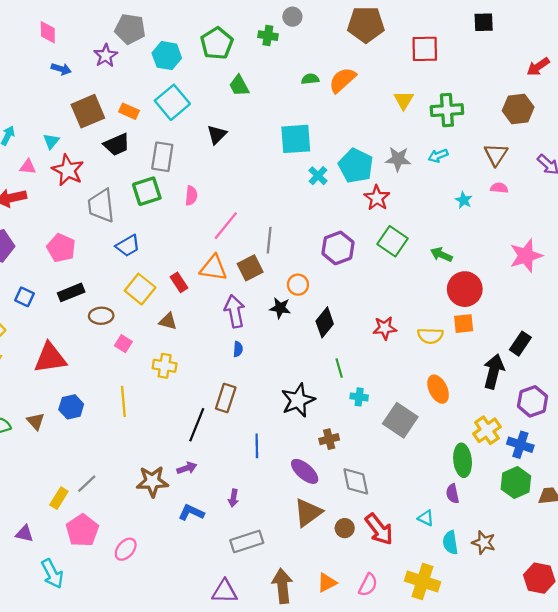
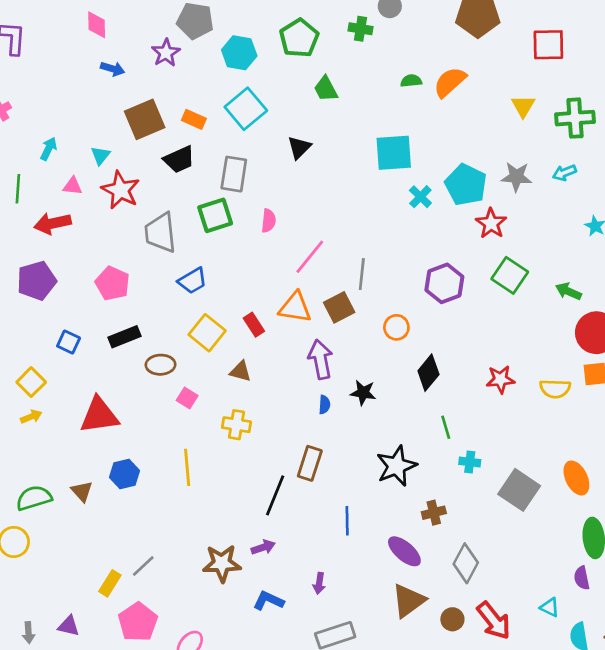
black star: (280, 308) -> (363, 393), moved
orange ellipse: (438, 389) -> (576, 478), moved
gray diamond: (356, 481) -> (466, 563), turned 40

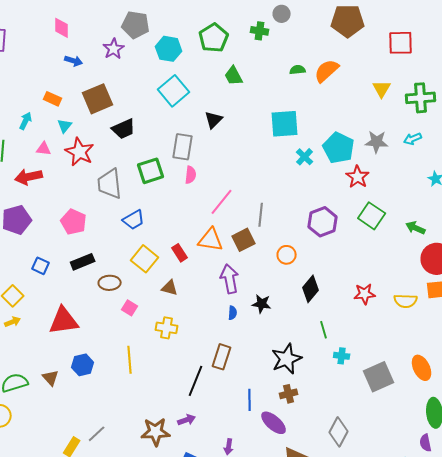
orange rectangle: (194, 119) -> (53, 99), moved
gray rectangle: (234, 174) -> (183, 147), moved
gray square: (519, 490) -> (379, 377), turned 32
brown cross: (434, 513) -> (289, 394), moved
purple ellipse: (404, 551) -> (274, 423), moved

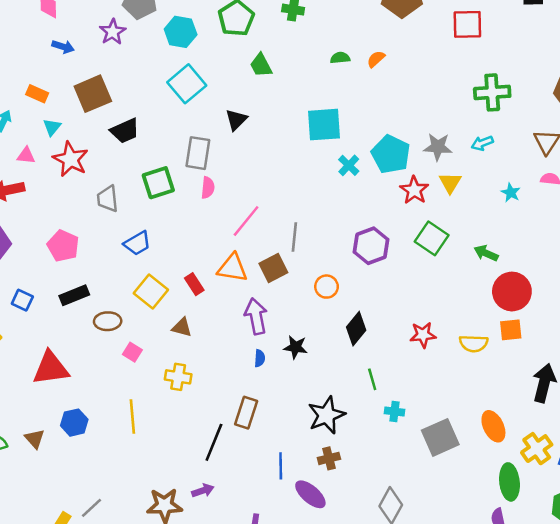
orange semicircle: (327, 71) -> (376, 59), size x0.6
yellow triangle: (382, 89) -> (450, 183), moved
gray trapezoid: (110, 184) -> (108, 199), size x0.7

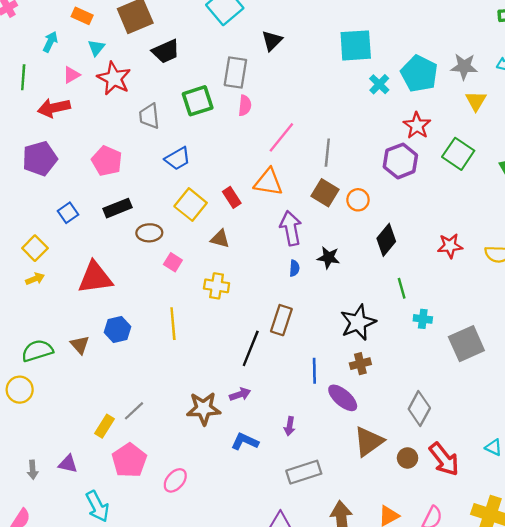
pink triangle: (26, 156) -> (72, 75), turned -36
red star: (414, 190) -> (417, 126), moved
brown square: (273, 268) -> (325, 193), moved, turned -32
blue square: (22, 300) -> (68, 213), turned 30

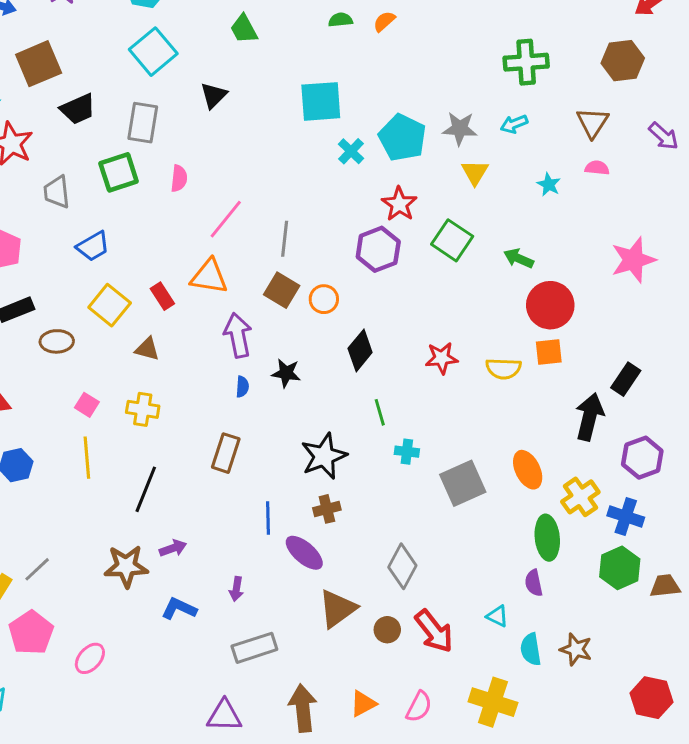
gray rectangle: (235, 72) -> (143, 123), moved
pink square: (173, 262) -> (87, 405), moved
black line: (251, 348) -> (146, 489), moved

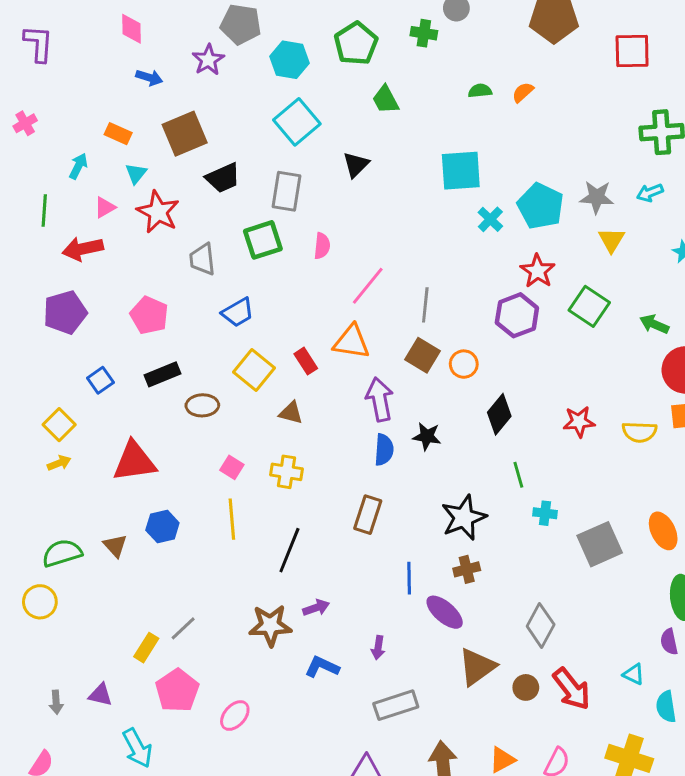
blue semicircle: (242, 387) -> (384, 450), size x1.5

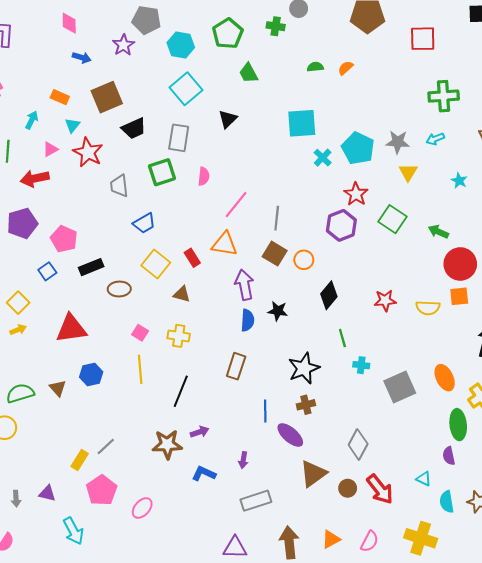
pink pentagon: (149, 315) -> (64, 239), moved

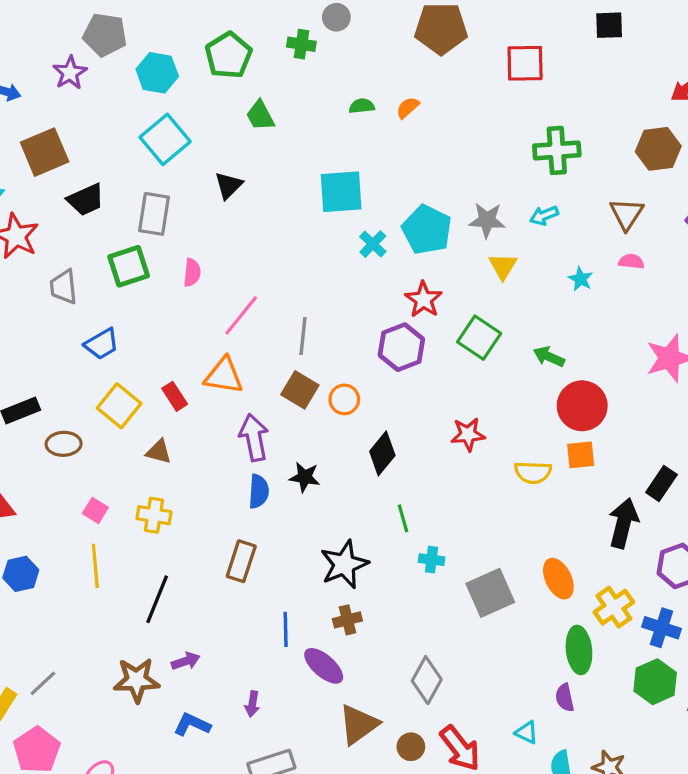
red star: (385, 300) -> (468, 434), moved

